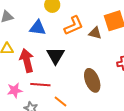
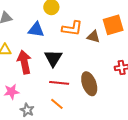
orange L-shape: (74, 25) -> (72, 28), turned 30
red line: (40, 85) -> (59, 83), moved

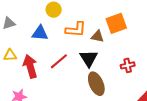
black triangle: (53, 58) -> (89, 58), moved
red line: (59, 83) -> (59, 61), moved, turned -42

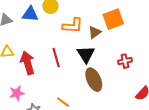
blue triangle: (40, 33) -> (30, 14), moved
brown triangle: (98, 36) -> (95, 32), turned -48
red line: (59, 61) -> (56, 58), turned -66

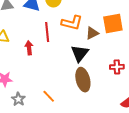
red line: (56, 58) -> (47, 32), moved
red arrow: (28, 63) -> (29, 48), moved, size x0.6

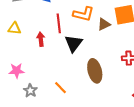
black triangle: (80, 53) -> (74, 43), moved

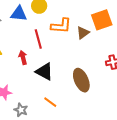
black triangle: (74, 43) -> (44, 72), moved, turned -30

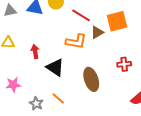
orange L-shape: (61, 26) -> (76, 41), moved
red line: (38, 39) -> (81, 15), moved, turned -48
gray star: (21, 110) -> (36, 104), moved

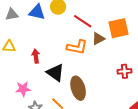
brown ellipse: (91, 79) -> (78, 88), moved
pink star: (13, 85) -> (23, 89), moved

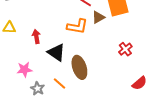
red cross: (124, 71) -> (125, 49), turned -32

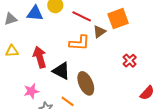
red arrow: (36, 37) -> (40, 57), size x1.5

